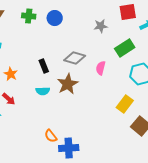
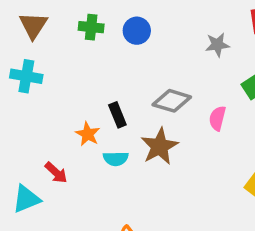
orange star: (11, 74) -> (88, 134), moved

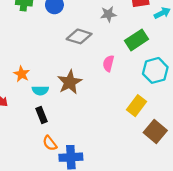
gray diamond: (172, 101) -> (79, 36), moved
black rectangle: (117, 115) -> (42, 115), moved

